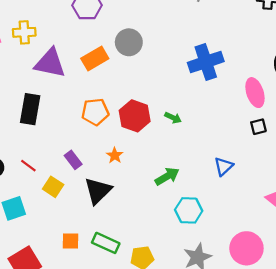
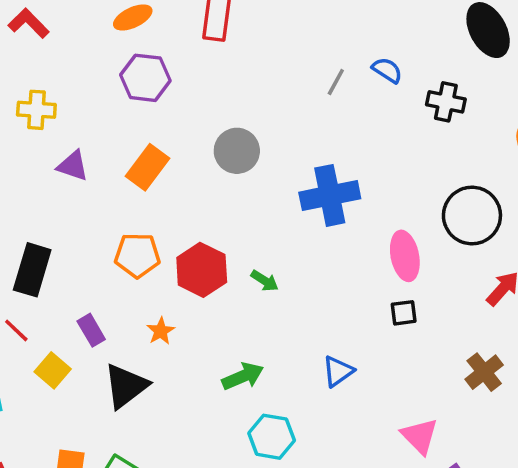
gray circle: (129, 42) -> (237, 151), moved
orange rectangle: (95, 59) -> (148, 167), turned -30
purple triangle: (50, 63) -> (73, 166), size x0.6
black rectangle: (30, 109) -> (32, 270), moved

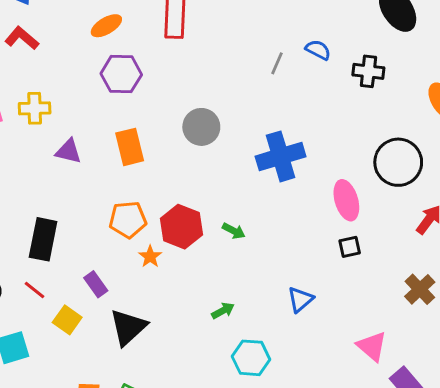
orange rectangle: (148, 167) -> (130, 147), turned -45
orange star: (161, 331) -> (150, 256), moved
green arrow: (243, 376) -> (223, 311), size x0.7

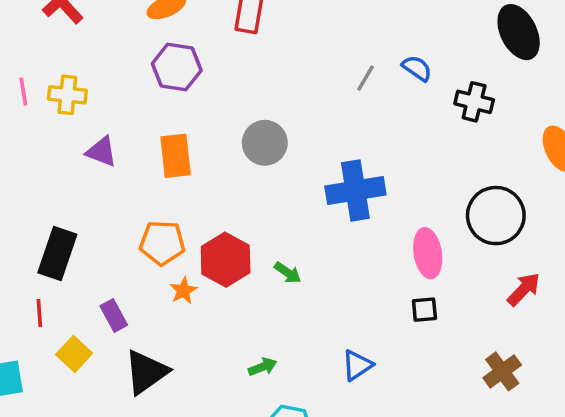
red line: (35, 290) -> (39, 313), turned 40

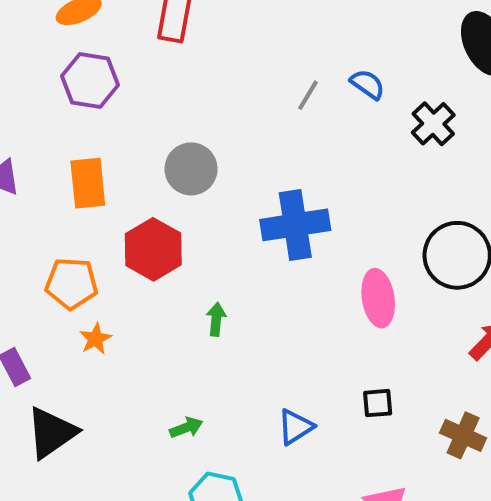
black cross: (474, 102) -> (433, 124), turned 33
red hexagon: (226, 260) -> (153, 249), moved
green arrow: (288, 273) -> (216, 319), turned -120
black square: (424, 310) -> (378, 403), moved
brown cross: (502, 371) -> (463, 435), turned -30

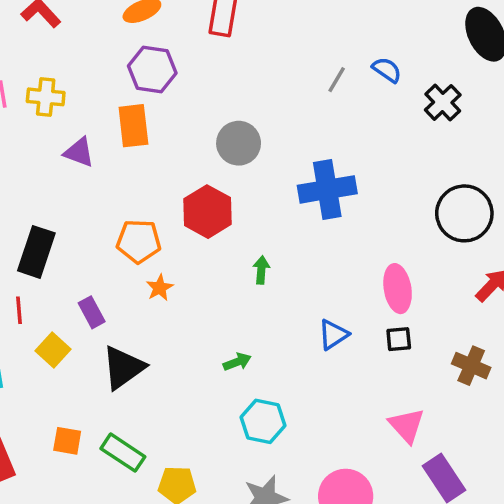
orange rectangle: (88, 183) -> (133, 126), moved
pink ellipse: (378, 298) -> (398, 289), moved
blue triangle: (296, 427) -> (333, 335), moved

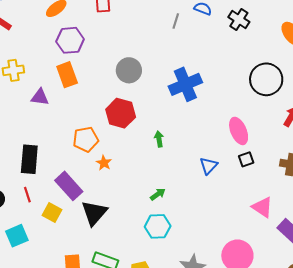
purple rectangle: (92, 312) -> (69, 186), size x1.6
cyan hexagon: (263, 421) -> (158, 226), moved

